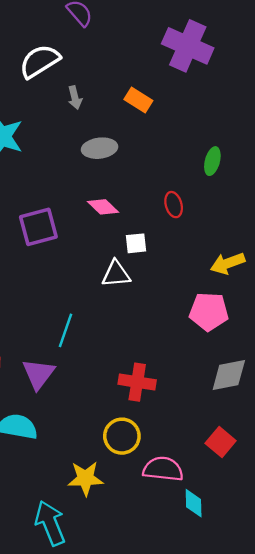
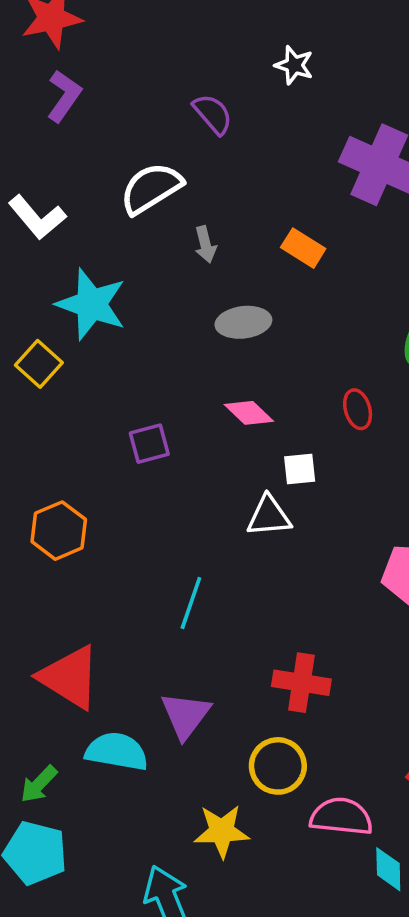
purple square: (38, 227) -> (149, 444), size x0.7
purple triangle: (38, 374) -> (186, 715), moved

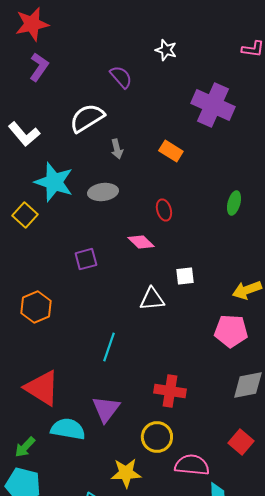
gray ellipse: (243, 322) -> (103, 192), moved
red ellipse: (358, 409) -> (164, 210), moved
white square: (300, 469) -> (185, 276), moved

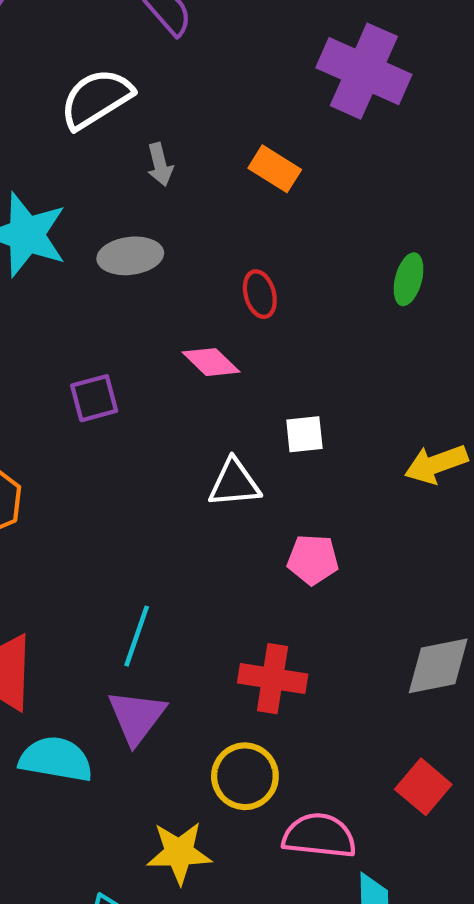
pink pentagon: (231, 331) -> (313, 560), moved, size x0.7
cyan line: (109, 347) -> (137, 636), moved

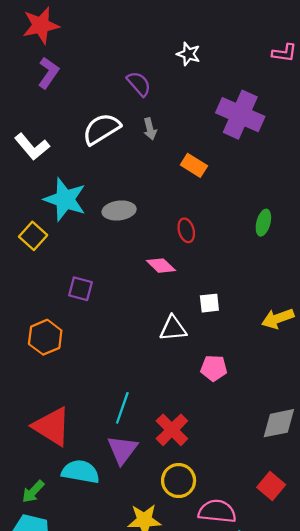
gray arrow: (160, 165) -> (150, 129), moved
purple square: (94, 398) -> (80, 289), moved, turned 30
red cross: (273, 679) -> (172, 430), moved, turned 36

